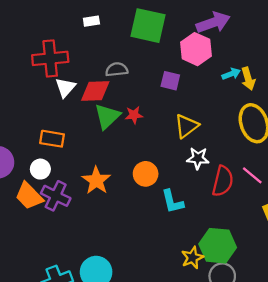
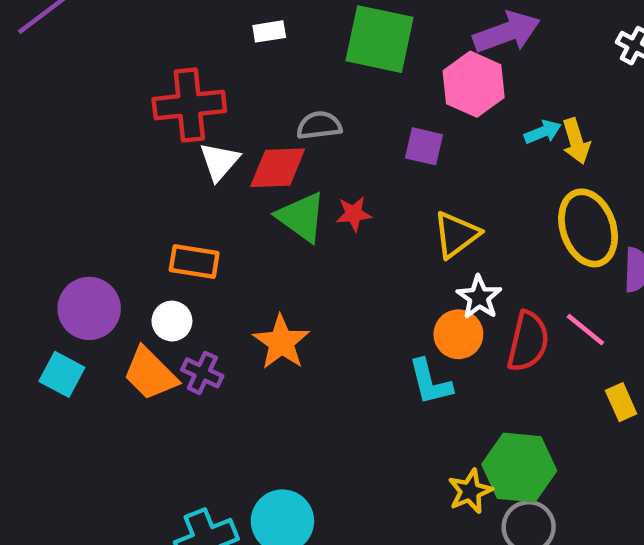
green triangle: (107, 116) -> (301, 217), turned -40
white star: (198, 158) -> (479, 297), turned 30
orange circle: (146, 174) -> (458, 334), moved
purple cross: (56, 196) -> (202, 373), size x0.7

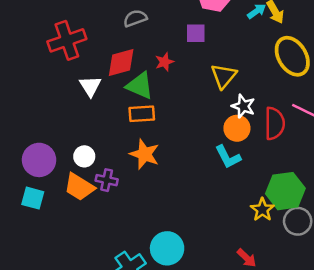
gray semicircle: (319, 125) -> (135, 18), moved
white triangle: (219, 161) -> (90, 86), moved
red star: (354, 214) -> (164, 62), moved
orange rectangle: (194, 261) -> (142, 114), moved

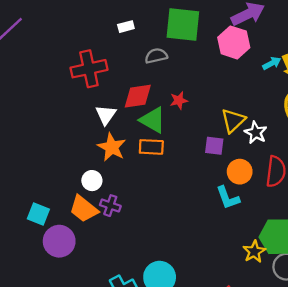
purple square: (196, 33) -> (214, 146), moved
white star: (243, 106) -> (256, 133), moved
orange star: (145, 154) -> (112, 147), moved
purple circle: (39, 160) -> (59, 241), moved

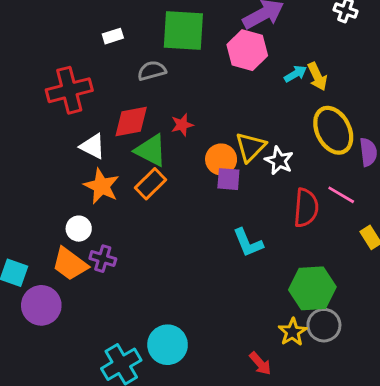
white triangle: (106, 115) -> (93, 146), turned -35
orange rectangle: (151, 147) -> (151, 184), turned -45
orange circle: (240, 172) -> (221, 159), moved
yellow star: (254, 252) -> (293, 332), moved

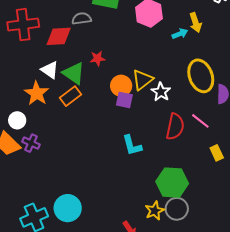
yellow arrow: (317, 76) -> (196, 23), moved
red diamond: (131, 122) -> (59, 36), moved
white triangle: (93, 146) -> (50, 70), moved

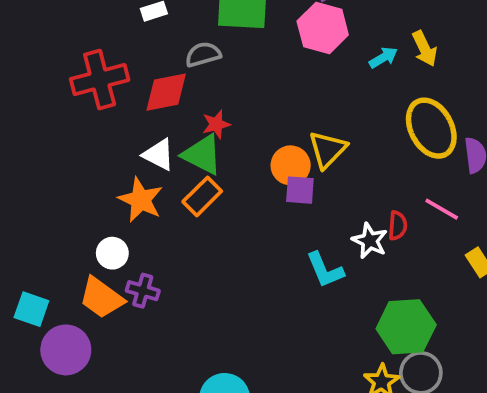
yellow arrow: (196, 23) -> (425, 49), moved
red star: (98, 58) -> (216, 124), moved
white star: (161, 92) -> (370, 241), moved
red semicircle: (175, 127) -> (398, 226), size x0.6

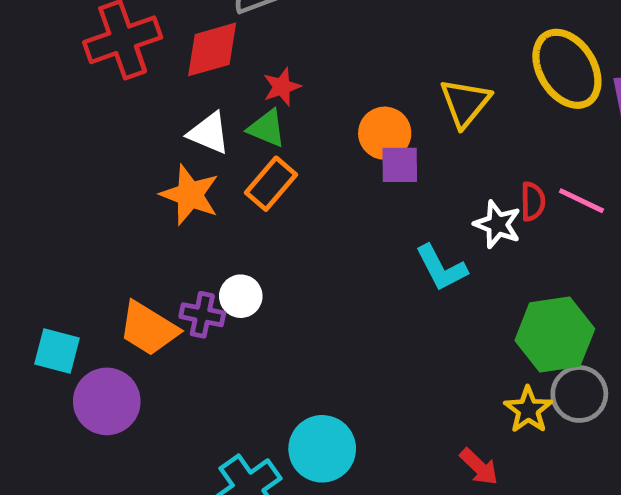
yellow triangle: (327, 150) -> (465, 103), moved
green triangle: (202, 155) -> (267, 128), size x0.7
pink line: (442, 209) -> (581, 201), moved
white circle: (112, 253) -> (241, 296), moved

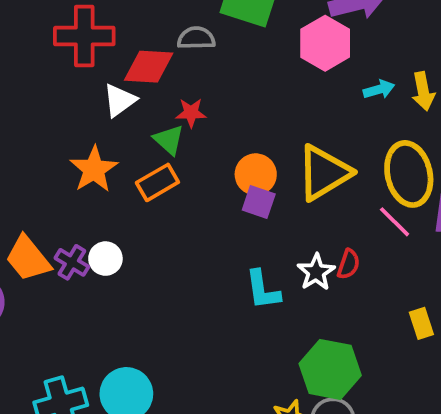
yellow triangle: (465, 103) -> (324, 173), size x1.4
white triangle: (209, 133) -> (120, 100), moved, turned 42
pink line: (581, 201) -> (395, 222), moved

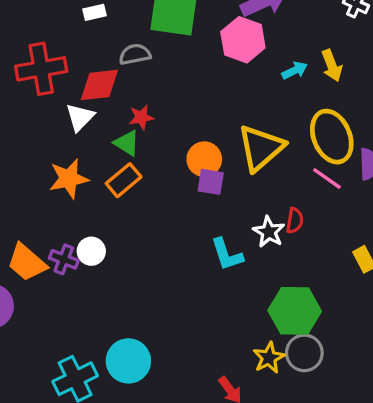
orange star: (94, 169) -> (69, 179), turned 30

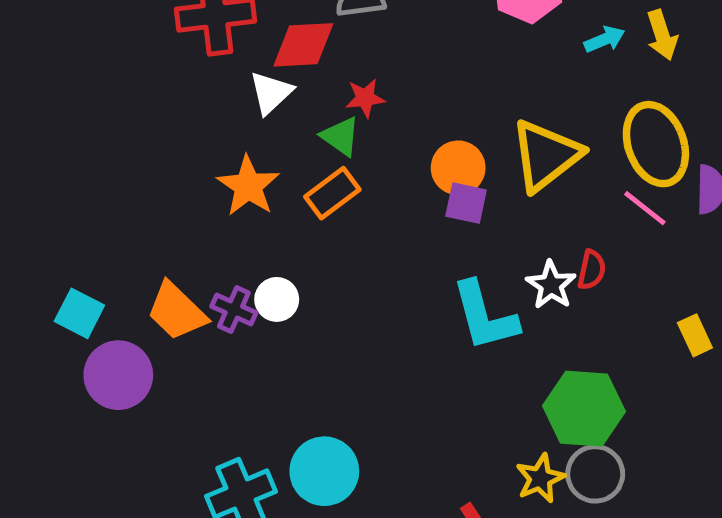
orange star: (69, 179) -> (248, 186), turned -30
cyan L-shape: (227, 254) -> (485, 316), size x1.4

